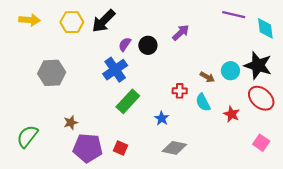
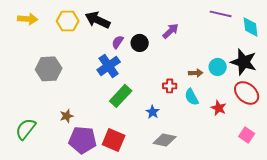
black arrow: (104, 21) -> (98, 20), turned 70
brown arrow: (207, 77) -> (196, 73), turned -32
red square: (120, 148) -> (114, 140), size x1.6

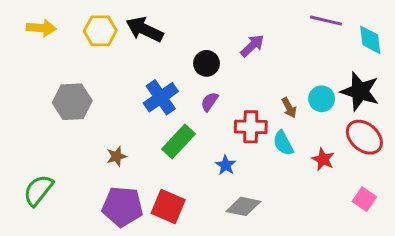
purple semicircle: (118, 42) -> (209, 102), moved
brown arrow: (196, 73) -> (289, 108), turned 64
red cross: (170, 86) -> (251, 127), size x1.5
brown star: (67, 116) -> (117, 156), moved

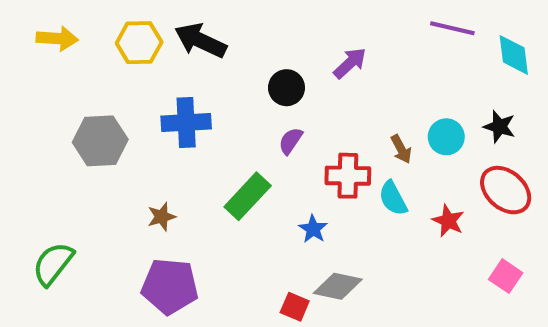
black star: (360, 91) -> (499, 127), size x0.6
blue cross: (161, 97) -> (186, 122), moved, turned 32
red square: (168, 206) -> (295, 307), moved, size x0.6

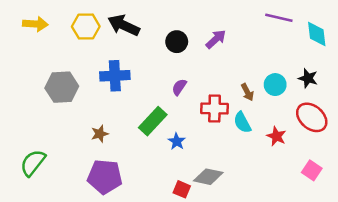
black circle: (286, 88) -> (177, 42), moved
blue star: (313, 229) -> (177, 141), moved

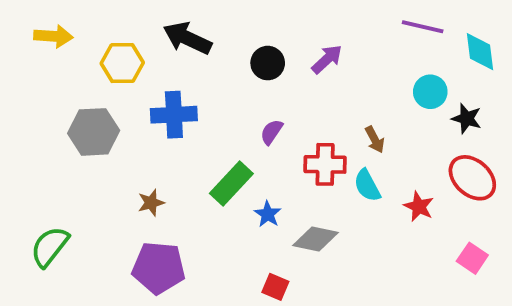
yellow hexagon: (86, 26) -> (122, 63), moved
cyan circle: (275, 85) -> (430, 92), moved
gray diamond: (208, 177) -> (315, 239), moved

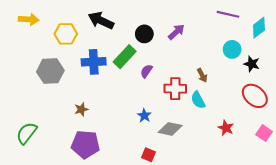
cyan diamond: (480, 52) -> (259, 28), turned 60
green rectangle: (231, 184) -> (125, 57), moved
red star: (419, 207) -> (226, 128), moved
pink square: (472, 258) -> (264, 133), moved

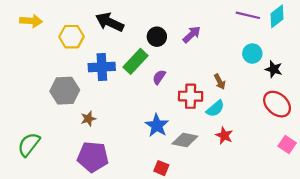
cyan diamond: (259, 28) -> (277, 16), moved
gray hexagon: (50, 71) -> (65, 91), moved
cyan semicircle: (198, 100) -> (215, 109), turned -102
blue star: (144, 116) -> (157, 125), size x1.5
red star: (226, 128) -> (224, 136), moved

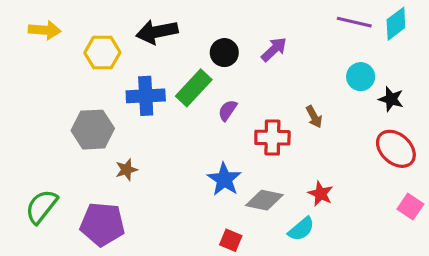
black arrow: (110, 22) -> (157, 32), turned -36
cyan semicircle: (215, 109) -> (301, 229), moved
purple pentagon: (93, 157) -> (102, 224), moved

